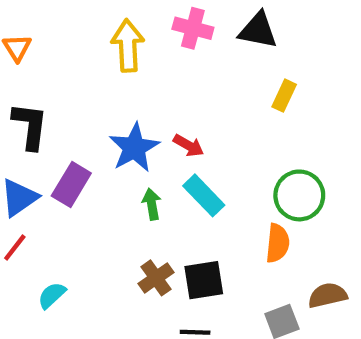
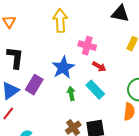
pink cross: (193, 28) -> (87, 46), moved
red arrow: (189, 145) -> (99, 67), moved

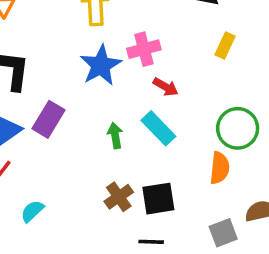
pink cross: (87, 46) -> (144, 49), turned -30
blue star: (63, 68) -> (101, 65), moved

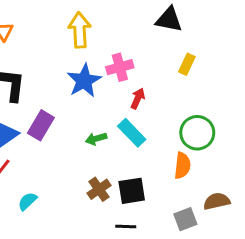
red arrow: (166, 87) -> (138, 98), turned -96
green arrow: (115, 136) -> (96, 139), turned -96

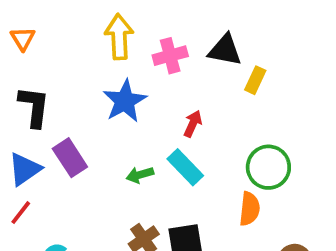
black triangle: (169, 20) -> (225, 50), moved
pink cross: (120, 67) -> (170, 56), moved
purple rectangle: (41, 125) -> (70, 158), turned -64

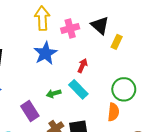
black triangle: (225, 50) -> (100, 25), turned 30
purple rectangle: (70, 158) -> (30, 111), moved

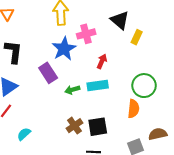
pink cross: (70, 28) -> (86, 34), moved
cyan rectangle: (78, 89) -> (98, 86), turned -54
purple rectangle: (30, 111) -> (48, 73), moved

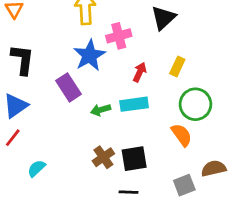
black triangle: (120, 20) -> (163, 18), turned 36
yellow rectangle: (137, 37) -> (177, 67), moved
orange semicircle: (133, 109) -> (182, 135), turned -42

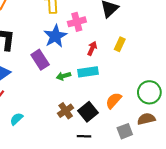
green circle: (195, 104) -> (149, 92), moved
orange semicircle: (182, 135) -> (114, 101), moved, turned -102
black square: (134, 159) -> (88, 112), turned -30

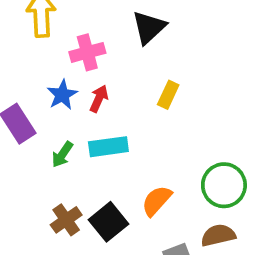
blue star: (55, 36) -> (62, 95), moved, size x0.7
red arrow: (92, 48) -> (99, 99), moved
green arrow: (64, 76) -> (62, 154), turned -40

